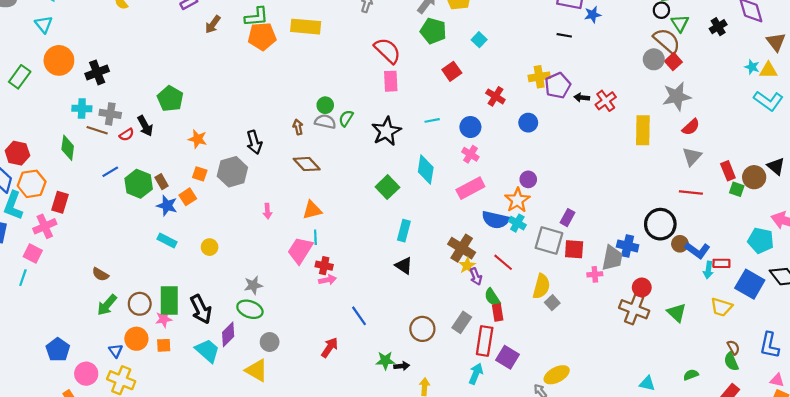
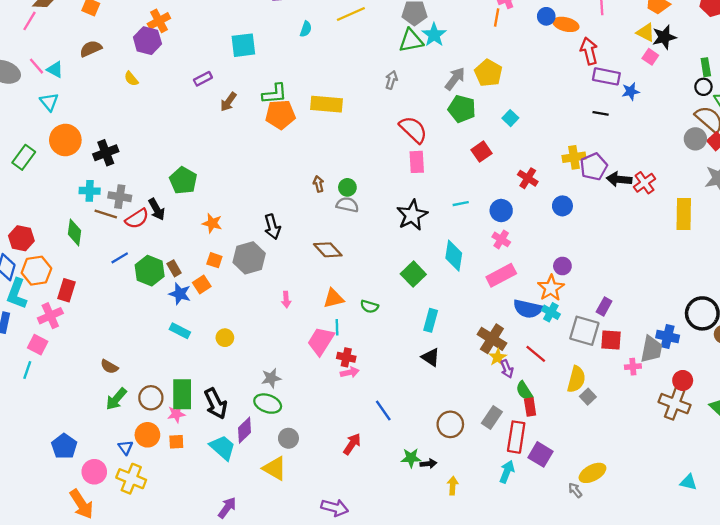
black arrow: (582, 98) -> (619, 179), size x1.5
green semicircle: (346, 118) -> (369, 306), moved, turned -105
brown arrow: (298, 127) -> (319, 184), moved
red semicircle: (127, 135) -> (137, 219), size x1.5

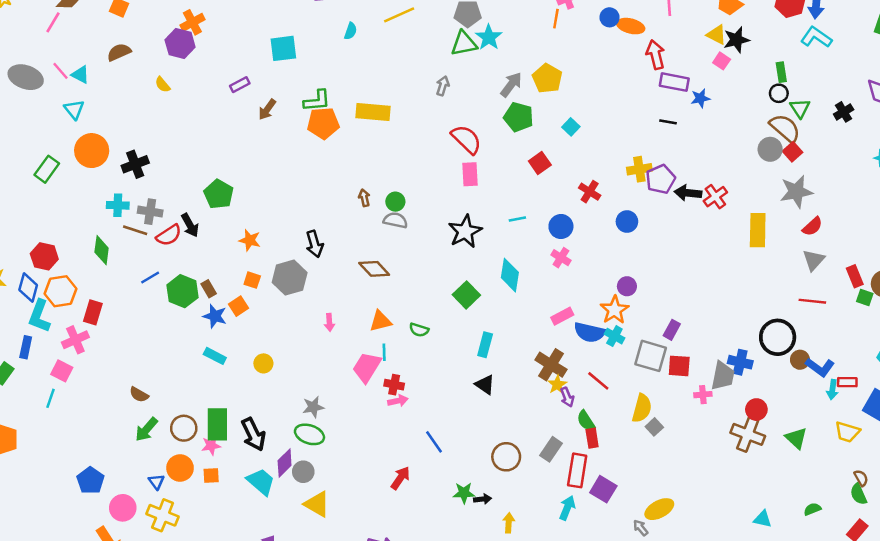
pink rectangle: (501, 275) -> (562, 316), moved, size x0.7
gray circle: (288, 438) -> (303, 472), moved

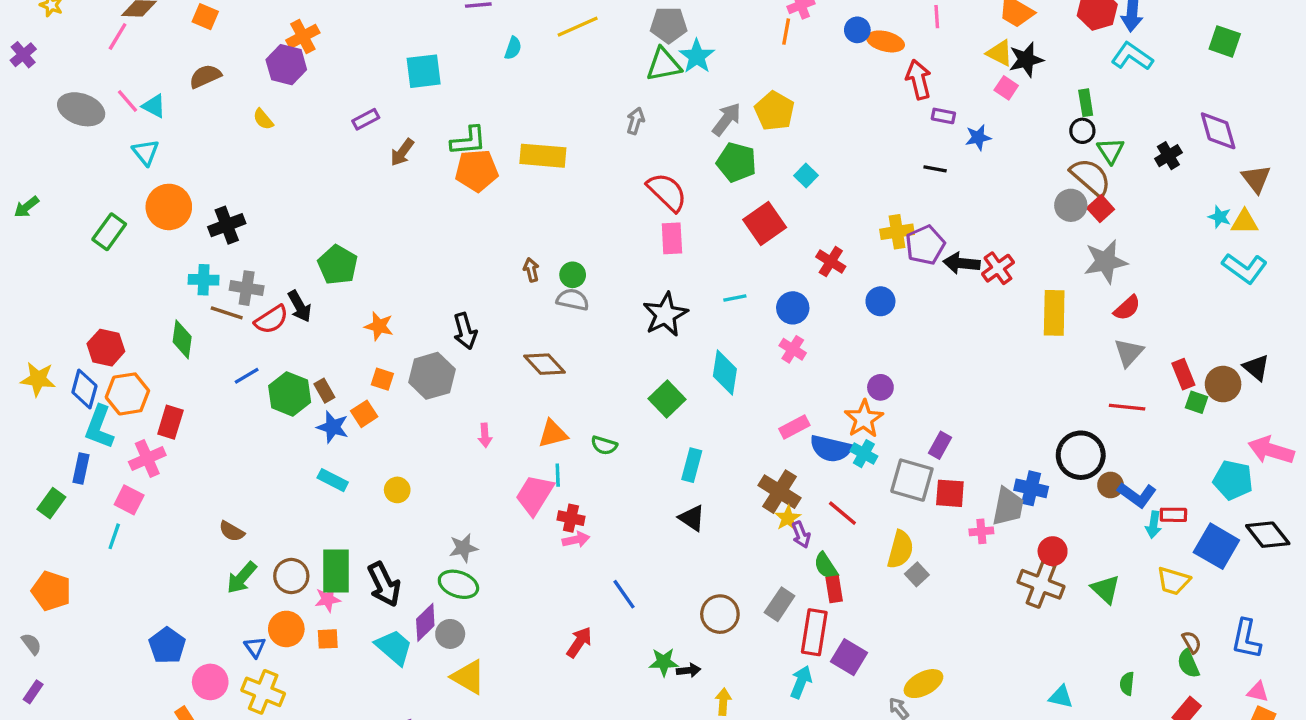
purple rectangle: (674, 82) -> (943, 116), size x0.6
red square: (540, 163) -> (765, 223), size x1.4
green semicircle: (812, 509) -> (1127, 684), turned -63

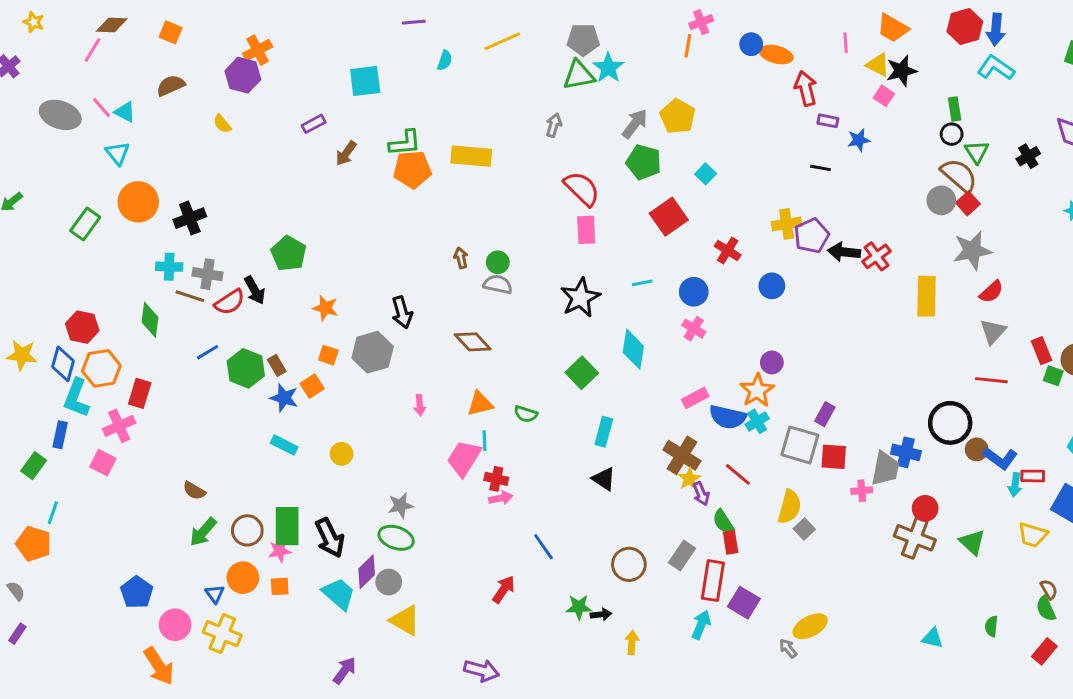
pink line: (937, 17) -> (846, 43), moved
cyan cross: (864, 454) -> (757, 421), turned 30
cyan line: (114, 536) -> (53, 513), moved

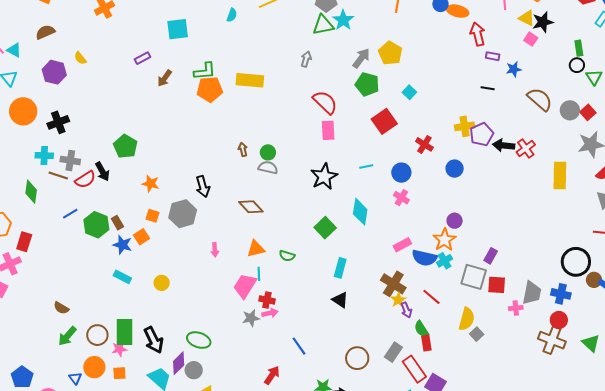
purple hexagon: (243, 75) -> (54, 72), moved
brown semicircle: (959, 175) -> (540, 99), moved
blue cross: (906, 452) -> (561, 294), moved
gray star: (401, 505) -> (251, 318), moved
red rectangle: (713, 581) -> (414, 369), turned -44

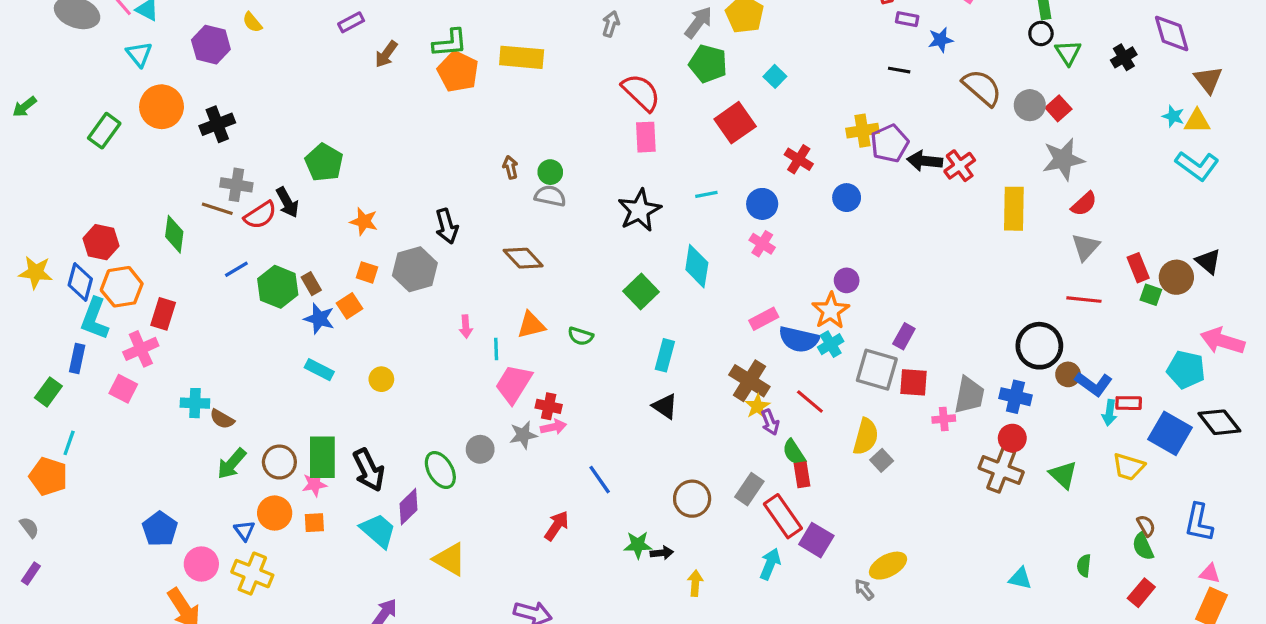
orange pentagon: (210, 89) -> (458, 72), turned 30
cyan cross: (44, 155) -> (195, 403), moved
cyan line: (259, 274) -> (496, 349), moved
green ellipse: (199, 340) -> (440, 470), turned 40
gray circle: (194, 370) -> (480, 449), moved

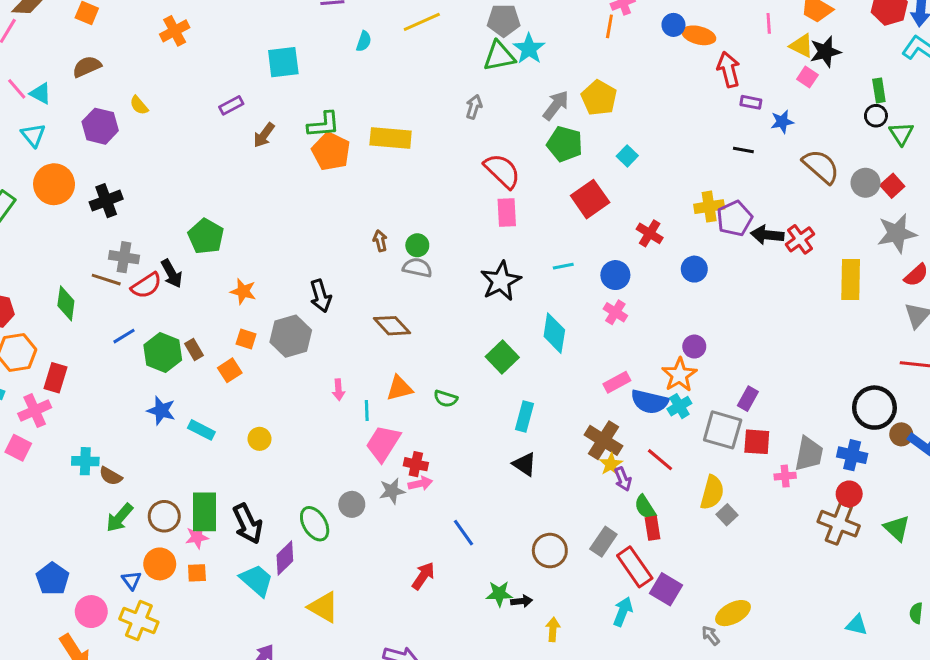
blue star: (319, 319) -> (161, 411), moved

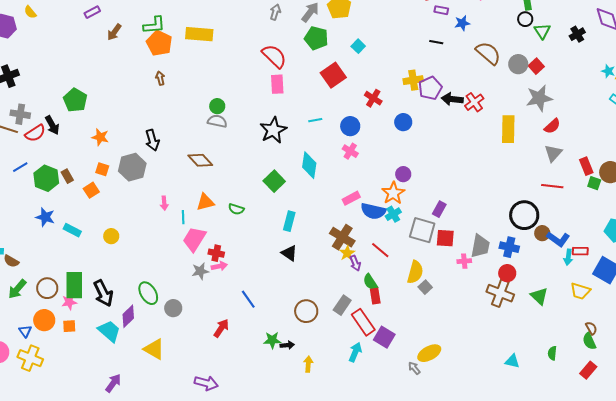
gray arrow: (474, 107) -> (275, 12), moved
brown arrow: (380, 241) -> (160, 78), moved
gray circle: (352, 504) -> (173, 308), moved

